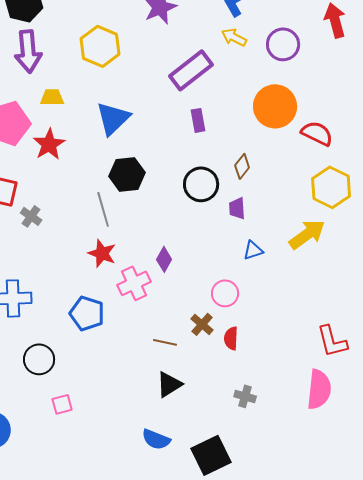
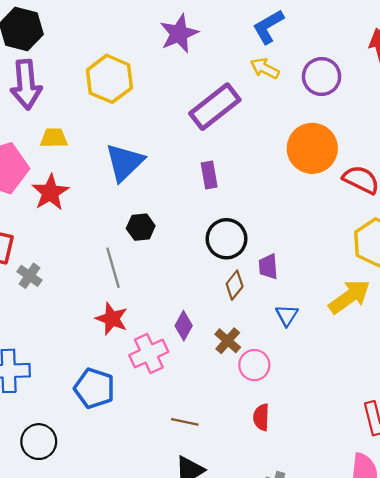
purple rectangle: (198, 120) -> (209, 175), moved
brown diamond: (242, 166) -> (235, 285), moved
black hexagon: (127, 174) -> (141, 227), size x0.7
blue triangle: (253, 250) -> (287, 315), turned -40
brown cross: (202, 324) -> (228, 341), moved

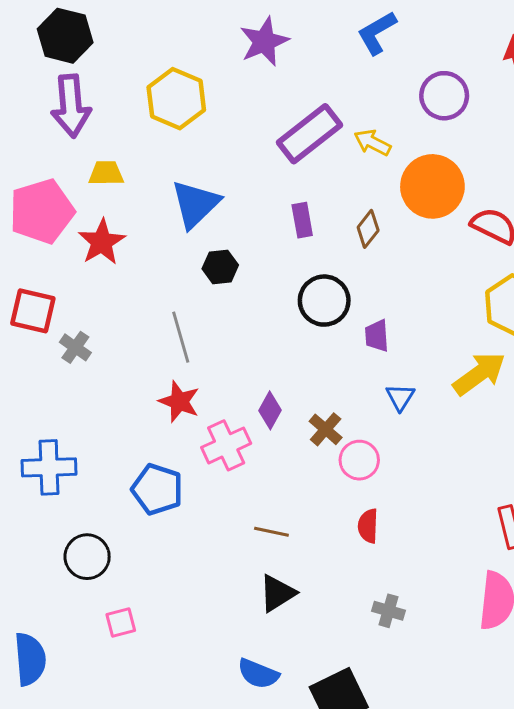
yellow arrow: (265, 68) -> (372, 143), moved
black hexagon: (141, 227) -> (220, 267), moved
brown diamond: (235, 285) -> (368, 229), moved

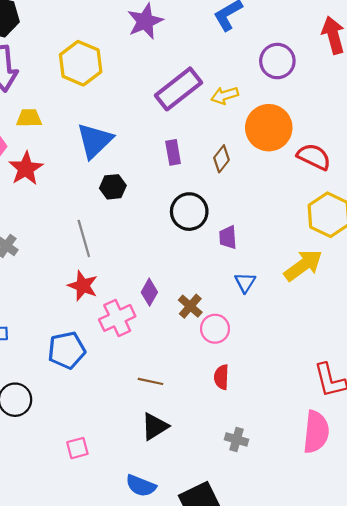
yellow arrow: (372, 143) -> (225, 95), turned -44
blue pentagon: (157, 489) -> (67, 350), turned -30
pink square: (121, 623) -> (77, 448), moved

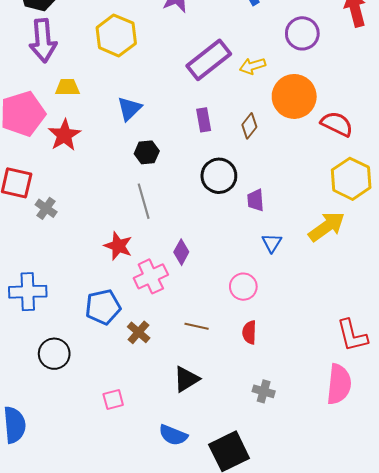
blue triangle: (95, 141) -> (129, 109), size x0.7
gray line: (84, 238) -> (144, 201), moved
brown cross: (190, 306) -> (139, 332), moved
brown line: (151, 381) -> (197, 326), moved

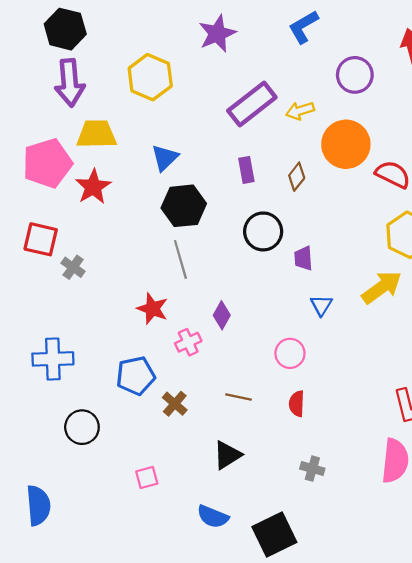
yellow trapezoid: (67, 87) -> (97, 134), size x1.5
black hexagon: (147, 152) -> (184, 206), size x1.6
pink cross: (151, 276) -> (188, 342), size x0.7

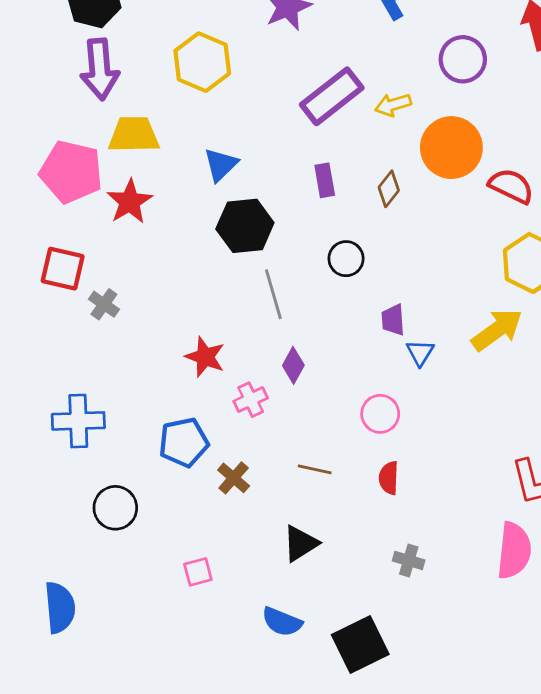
pink pentagon: (47, 163) -> (71, 172), turned 30
black circle: (263, 231) -> (346, 259), size x0.7
purple trapezoid: (303, 258) -> (393, 320), moved
gray line: (180, 259) -> (273, 294), moved

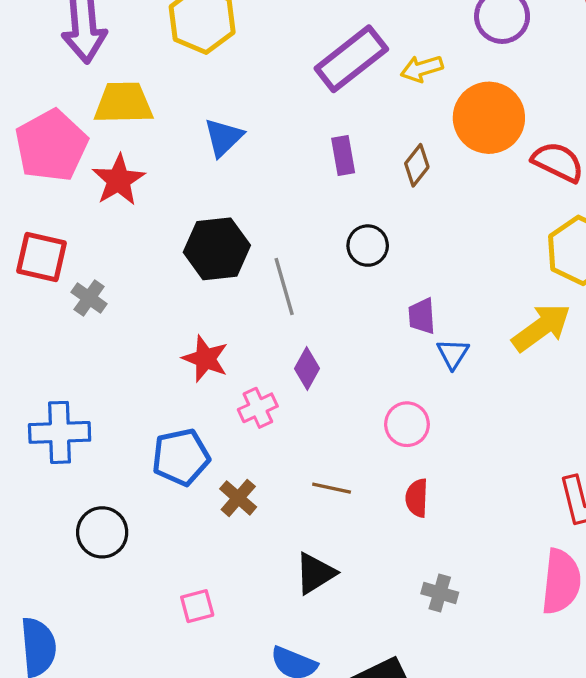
pink pentagon: (71, 172) -> (51, 146), turned 30
black hexagon: (245, 226) -> (217, 249), moved

